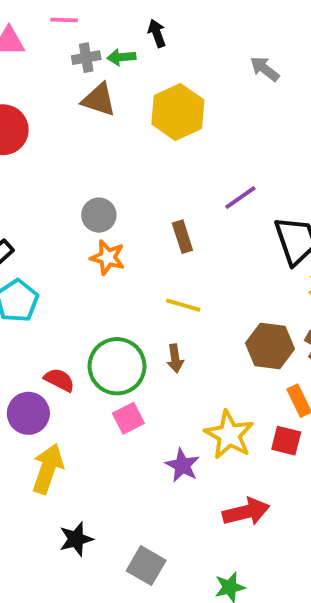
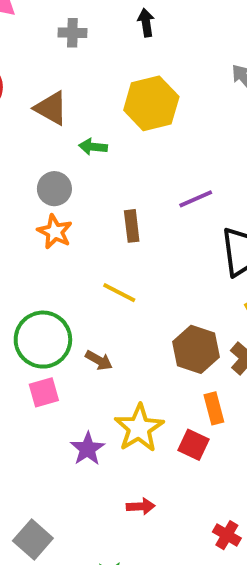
green arrow: (121, 57) -> (93, 147), moved
brown triangle: (99, 100) -> (51, 108), moved
brown arrow: (175, 358) -> (99, 360), moved, turned -64
red arrow: (246, 512) -> (141, 506), size x0.6

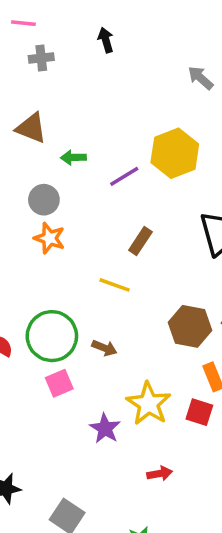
yellow hexagon: (151, 103) -> (175, 153), moved
purple line: (196, 199) -> (124, 176), moved
brown rectangle: (132, 226) -> (140, 241), moved, turned 48

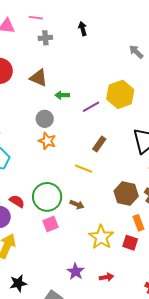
purple star: (105, 428) -> (75, 272), moved

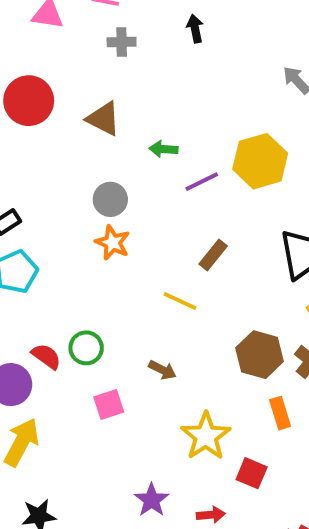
green arrow: (62, 95) -> (163, 149), moved
green circle: (47, 197) -> (86, 348), moved, size x0.6
red square: (130, 243) -> (252, 473), moved

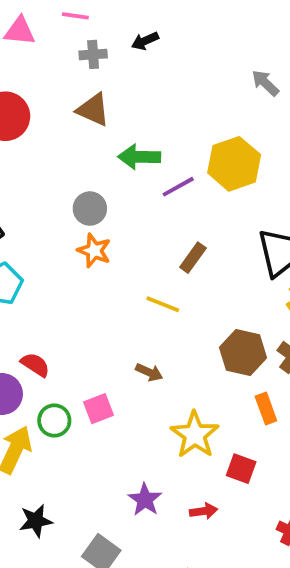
black arrow: (195, 29) -> (145, 41), moved, turned -100
brown triangle: (103, 119) -> (93, 110), moved
green arrow: (163, 149) -> (139, 157), size x1.5
green circle: (86, 348) -> (54, 420), moved

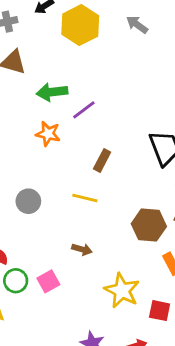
yellow hexagon: (234, 164) -> (80, 25), moved
gray circle: (90, 209) -> (28, 201), moved
orange star: (94, 251) -> (48, 134), moved
green circle: (54, 420) -> (16, 281), moved

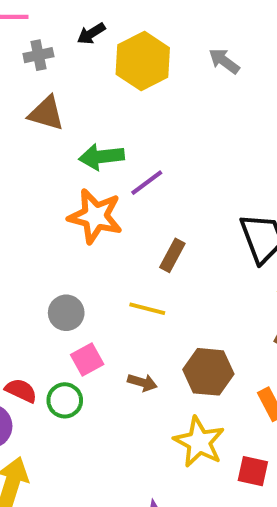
orange star: (48, 134) -> (95, 216), size x1.5
brown hexagon: (149, 225) -> (208, 372), moved
green circle: (16, 281) -> (65, 400), moved
pink square: (48, 281) -> (87, 360), moved

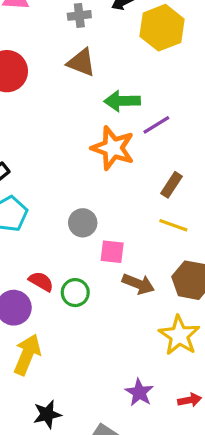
yellow line: (147, 309) -> (173, 225), moved
pink square: (87, 360) -> (112, 252), moved, turned 30
brown arrow: (142, 382) -> (138, 284), size x1.4

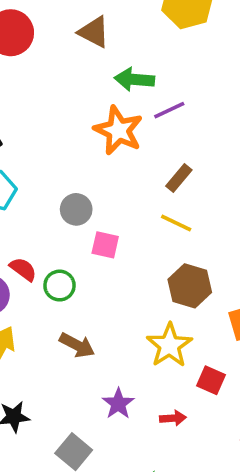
brown arrow: (138, 284) -> (77, 345), moved

